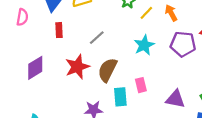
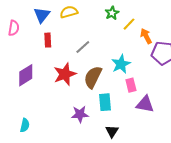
orange arrow: (171, 13) -> (146, 36), moved
cyan star: (144, 45) -> (121, 64), moved
pink rectangle: (141, 85) -> (131, 85), moved
purple triangle: (175, 99) -> (145, 104), moved

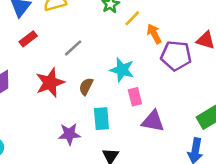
red rectangle: (48, 40) -> (28, 39), turned 56
cyan star: (121, 64) -> (122, 70), turned -30
brown semicircle: (93, 77) -> (86, 86), size x0.6

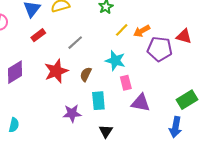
yellow line: (132, 18) -> (122, 30), moved
orange arrow: (154, 34) -> (142, 31), turned -91

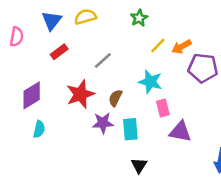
purple star: (72, 113) -> (103, 123), moved
cyan semicircle: (14, 125) -> (39, 129), moved

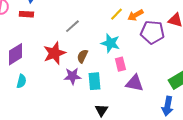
red rectangle: (59, 52) -> (26, 14), moved, turned 40

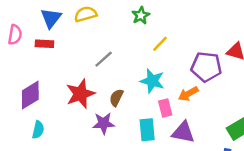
orange arrow: (135, 15) -> (188, 94), moved
cyan rectangle: (94, 81) -> (147, 130), moved

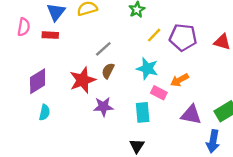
purple pentagon: (206, 67) -> (183, 37), moved
brown semicircle: (116, 98) -> (108, 71), moved
pink rectangle: (165, 108) -> (159, 93), turned -49
purple triangle: (183, 132) -> (191, 115), moved

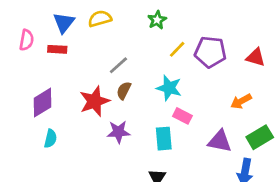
orange arrow: (180, 80) -> (241, 101), moved

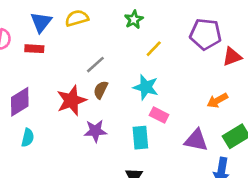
purple pentagon: (210, 52) -> (205, 34), moved
red triangle: (256, 57) -> (232, 57), turned -36

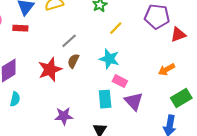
purple star: (95, 131) -> (64, 116), moved
purple triangle: (196, 140) -> (134, 101), moved, turned 36

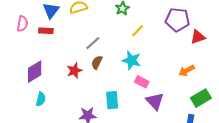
red star: (50, 69) -> (74, 71), size x0.7
cyan rectangle: (105, 99) -> (112, 100), moved

